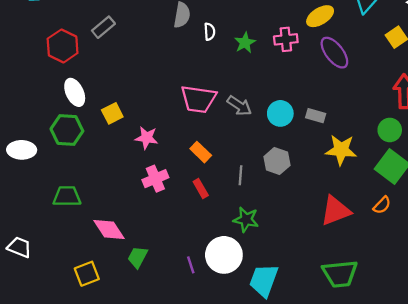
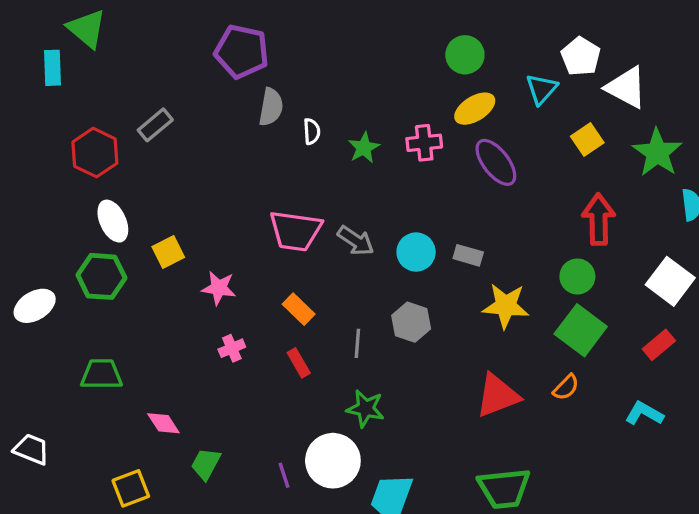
white ellipse: (22, 150) -> (35, 306), turned -32
pink cross: (155, 179) -> (232, 348), size x0.7
pink diamond: (109, 229) -> (163, 423), size x0.7

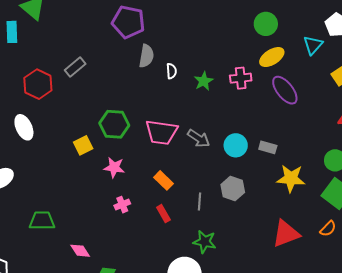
white ellipse: (113, 221) -> (24, 127), moved
green hexagon: (101, 276) -> (114, 124), moved

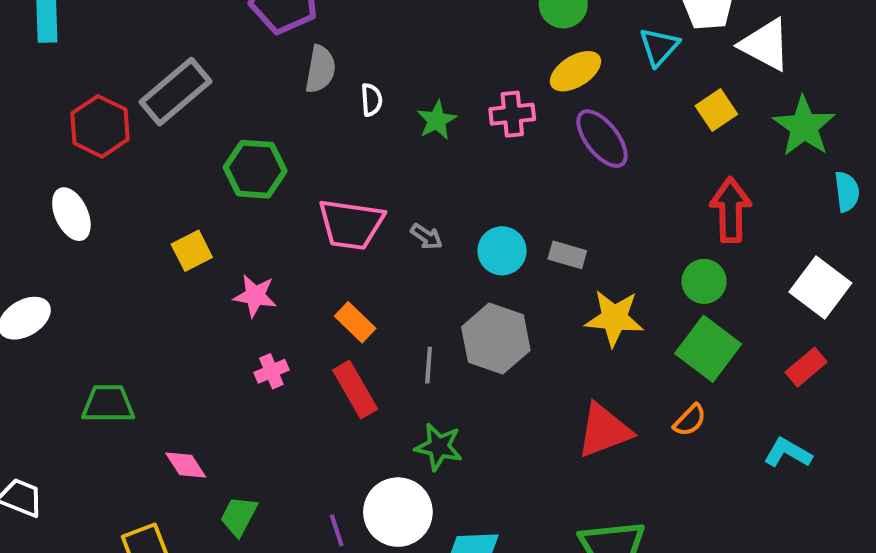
gray rectangle: (75, 67) -> (176, 92), size x1.6
green hexagon: (114, 124) -> (255, 169), moved
gray arrow: (199, 138) -> (427, 237), size x0.7
gray hexagon: (233, 189) -> (496, 339), size x1.4
red rectangle: (163, 214) -> (355, 390), size x1.5

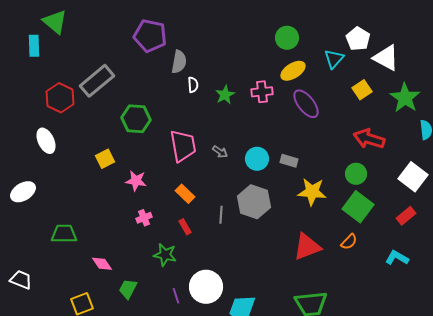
gray semicircle: (320, 69) -> (179, 62), moved
red arrow: (731, 210) -> (369, 139), turned -72
pink trapezoid: (351, 224) -> (183, 146), turned -108
red rectangle: (355, 390) -> (185, 227), size x0.6
green star: (439, 447) -> (165, 255), moved

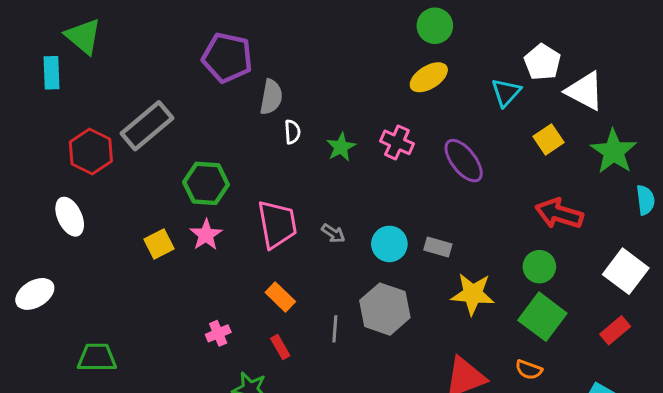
green circle: (287, 38) -> (435, 26), moved
yellow ellipse: (293, 71) -> (429, 77), moved
pink cross: (262, 92) -> (397, 142), turned 30
pink star: (136, 181) -> (206, 235), moved, turned 30
orange semicircle: (349, 242) -> (529, 370), turned 66

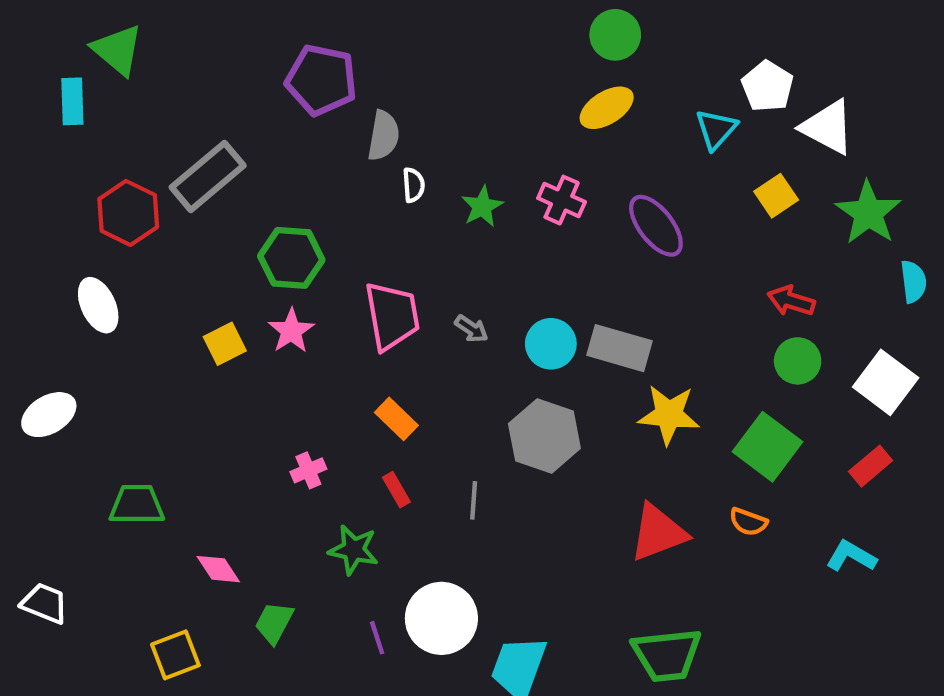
red arrow: (559, 214) -> (791, 301), size x0.7
gray rectangle: (438, 247) -> (619, 348), size x1.6
green circle: (539, 267) -> (798, 361), moved
gray line: (335, 329) -> (474, 500), moved

